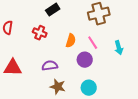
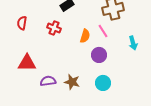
pink line: (93, 43) -> (103, 31), moved
purple semicircle: (50, 66) -> (48, 81), moved

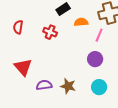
pink line: (103, 31) -> (99, 35), turned 56
orange semicircle: (85, 36) -> (81, 22), moved, turned -112
red triangle: (27, 63) -> (23, 67), turned 48

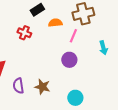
purple semicircle: (44, 85) -> (18, 86), turned -91
cyan circle: (99, 87) -> (75, 98), moved

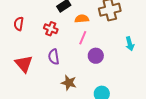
pink line: (73, 36) -> (83, 38), moved
purple semicircle: (18, 86) -> (54, 57), moved

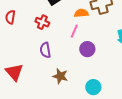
orange semicircle: (82, 19) -> (81, 13), moved
red triangle: (24, 64) -> (14, 72), moved

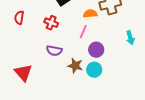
purple semicircle: (45, 50) -> (54, 51), turned -70
brown star: (60, 76) -> (75, 66), moved
cyan circle: (93, 87) -> (94, 70), moved

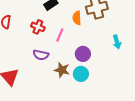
orange semicircle: (90, 14) -> (77, 18), turned -88
pink line: (83, 32) -> (60, 35), moved

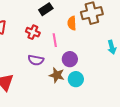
pink line: (60, 35) -> (55, 40), turned -32
purple circle: (83, 54) -> (70, 59), moved

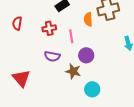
red cross: (33, 32) -> (49, 28), turned -32
cyan circle: (76, 79) -> (92, 89), moved

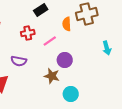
pink line: (71, 36) -> (50, 41), turned 64
purple semicircle: (52, 56) -> (19, 61), moved

